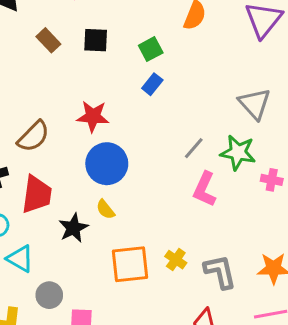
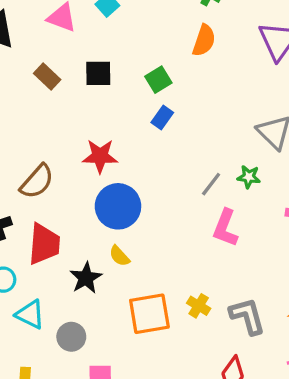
green star: (238, 153) -> (249, 177), moved, size x0.6
gray circle: (49, 295) -> (71, 337), moved

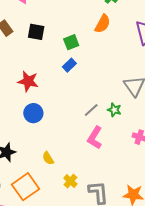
blue circle: (118, 206) -> (33, 113), size x0.7
yellow semicircle: (119, 256) -> (48, 158), moved
orange square: (149, 314) -> (25, 187), moved, turned -36

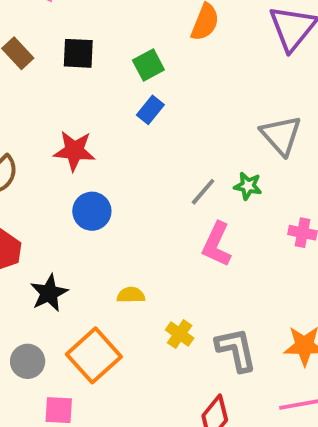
yellow semicircle: (48, 158) -> (131, 295), turned 128

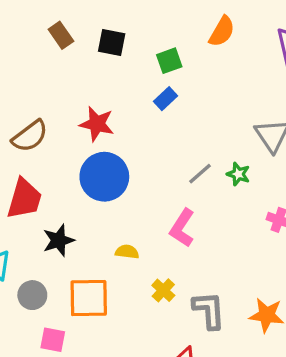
blue circle: (92, 211) -> (104, 177), size x1.5
pink L-shape: (217, 244) -> (182, 228), moved
orange square: (94, 355) -> (89, 298), turned 33

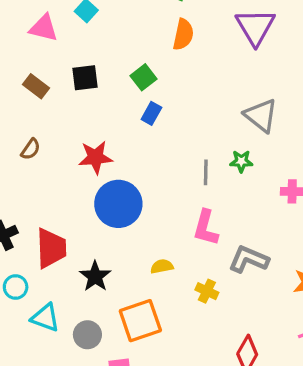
brown semicircle: (30, 136) -> (31, 149), moved, size x0.6
gray line: (200, 174) -> (206, 172), turned -30
gray L-shape: (209, 310) -> (249, 259), moved, turned -45

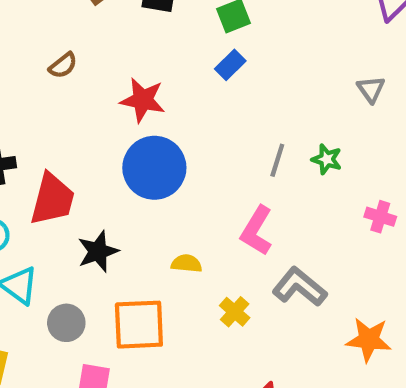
gray triangle: (261, 115) -> (371, 89), moved, size x0.6

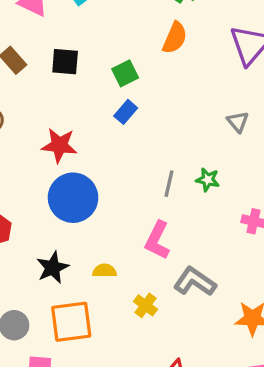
black star: (98, 251) -> (53, 268), moved

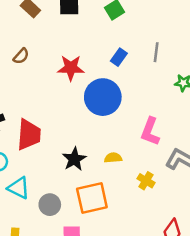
blue rectangle: (126, 112) -> (119, 57), moved
gray line: (169, 184) -> (156, 52), moved
blue circle: (73, 198) -> (103, 97), moved

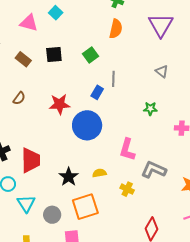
gray line: (156, 52) -> (113, 79), moved
cyan triangle: (19, 188) -> (26, 204), turned 36

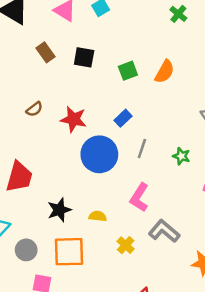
orange semicircle: (116, 29) -> (165, 72), moved
gray line: (113, 79) -> (142, 148), moved
brown semicircle: (19, 98) -> (34, 109), moved

